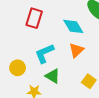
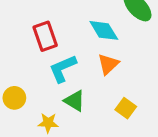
red rectangle: (34, 18) -> (45, 36), moved, turned -36
yellow circle: (18, 68) -> (14, 98), moved

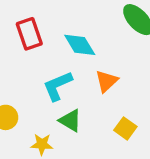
cyan diamond: (104, 30) -> (80, 45), moved
red rectangle: (45, 36) -> (29, 34), moved

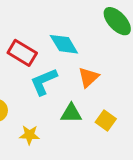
red rectangle: (29, 34) -> (22, 53), moved, turned -40
green triangle: (70, 121) -> (71, 113), moved, turned -30

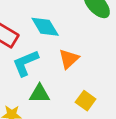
green triangle: (71, 113) -> (39, 94), moved

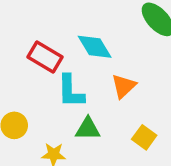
cyan L-shape: (26, 63) -> (71, 91), turned -68

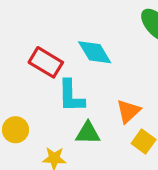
orange triangle: (124, 86) -> (128, 111), moved

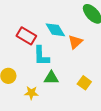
orange triangle: (128, 111) -> (75, 42), moved

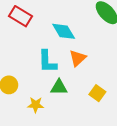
red rectangle: (26, 36) -> (21, 16), moved
orange triangle: (75, 42) -> (78, 58), moved

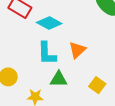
cyan diamond: (64, 31) -> (49, 23), moved, turned -30

